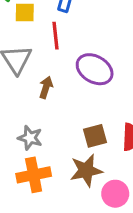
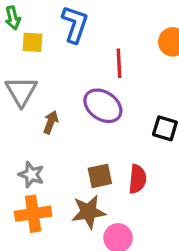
red line: (56, 36) -> (119, 63), moved

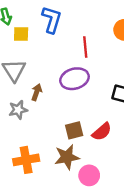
purple ellipse: (103, 106) -> (74, 79), turned -48
gray star: (31, 175) -> (18, 110), moved, turned -30
red semicircle: (137, 179) -> (102, 132), turned 45

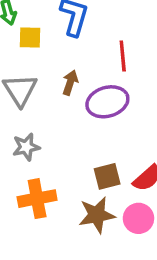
brown arrow: (37, 92) -> (70, 83), moved
orange cross: (26, 160) -> (37, 199), moved
pink circle: (89, 175) -> (138, 218), moved

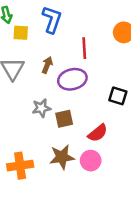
gray star: (26, 147) -> (41, 108), moved
brown square: (107, 176) -> (64, 119), moved
orange cross: (37, 199) -> (20, 166), moved

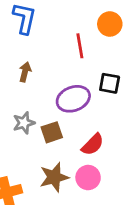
red line: (84, 48) -> (80, 46), moved
purple ellipse: (72, 79) -> (73, 99), moved
black square: (118, 96) -> (110, 83), moved

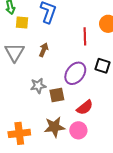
purple ellipse: (73, 99) -> (75, 73), turned -40

